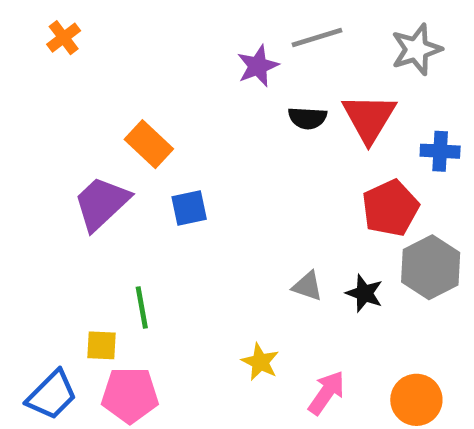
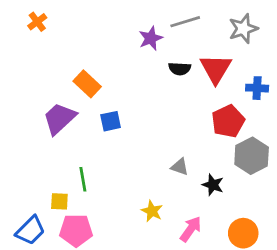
black star: (364, 293) -> (213, 185), moved

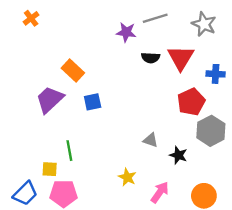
gray star: (243, 29) -> (204, 24), turned -30
purple star: (151, 38) -> (126, 32), turned 30

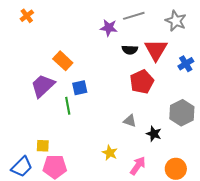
blue cross: (216, 74) -> (186, 64), turned -35
red pentagon: (191, 102) -> (142, 82), moved
green line: (69, 151) -> (68, 106), moved

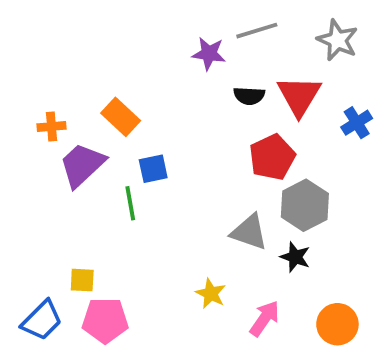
orange cross: (27, 16) -> (51, 127), moved, turned 32
gray hexagon: (182, 113) -> (305, 205), moved
gray triangle: (130, 121) -> (249, 232), size x1.5

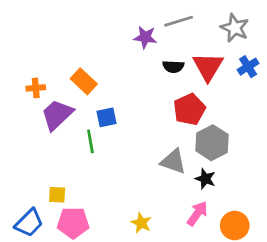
blue cross: (357, 123) -> (248, 67), moved
yellow star: (211, 293) -> (141, 223), moved
pink arrow: (265, 318) -> (197, 213), moved

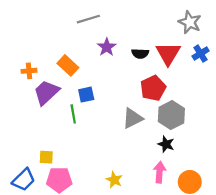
gray line: (179, 21) -> (88, 19), moved
purple star: (145, 37) -> (107, 47), moved, turned 30
gray triangle: (173, 161) -> (133, 118), moved, turned -45
pink arrow: (197, 213) -> (160, 172), turned -30

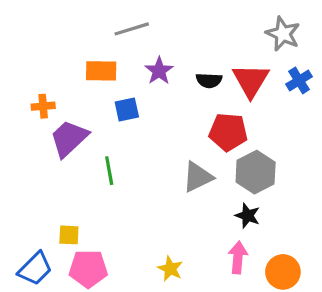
orange rectangle: (68, 65) -> (101, 71), moved, turned -42
red pentagon: (153, 88) -> (228, 132), turned 30
blue square: (86, 95) -> (127, 109), moved

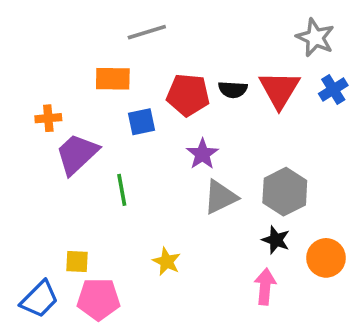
purple star: (159, 71) -> (202, 154), moved
red pentagon: (228, 132) -> (188, 95), moved
yellow star: (170, 269) -> (167, 261), moved
orange circle: (283, 272) -> (326, 258), moved

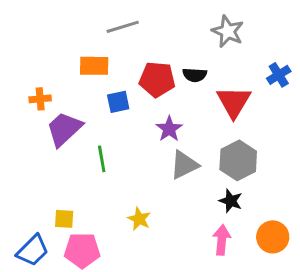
gray star: (315, 38) -> (228, 31), moved
red triangle: (279, 90) -> (234, 102), moved
orange circle: (326, 258) -> (273, 237), moved

